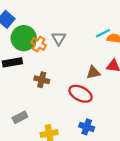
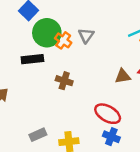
red ellipse: (81, 94) -> (108, 114), moved
gray rectangle: (20, 117) -> (38, 135), moved

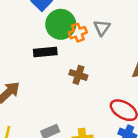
orange cross: (63, 40) -> (78, 33), turned 35

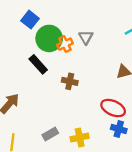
black rectangle: (45, 52) -> (38, 64), turned 60

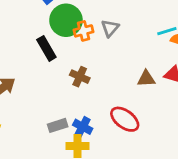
blue cross: (119, 129) -> (83, 127), moved
gray rectangle: (50, 134) -> (58, 125), moved

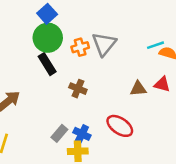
green circle: (66, 20) -> (48, 38), moved
gray triangle: (110, 28) -> (104, 44), size x1.5
gray rectangle: (58, 125) -> (59, 133), turned -30

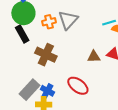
brown cross: (78, 89) -> (46, 55), size x1.5
gray rectangle: (59, 133) -> (30, 90), size x1.5

